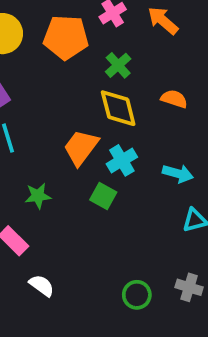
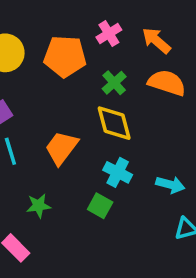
orange semicircle: (174, 99) -> (167, 83), moved, size x1.5
orange trapezoid: (81, 147) -> (61, 148), moved
cyan cross: (122, 160) -> (118, 172), turned -32

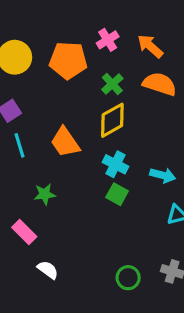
yellow diamond: (114, 123) -> (112, 120), turned 75
orange trapezoid: (61, 148) -> (65, 142), turned -72
green square: (100, 206) -> (117, 194), moved

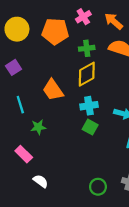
green cross: (112, 84) -> (87, 48), turned 35
cyan line: (19, 145) -> (20, 105), moved
cyan cross: (116, 164) -> (89, 106), turned -36

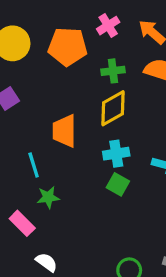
orange trapezoid: (53, 90) -> (64, 131), turned 35
cyan line: (20, 105) -> (34, 165), moved
green star: (38, 127) -> (48, 197), moved

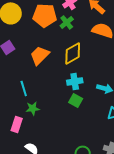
green cross: (113, 71) -> (67, 22), moved, turned -32
orange trapezoid: (64, 131) -> (40, 55), moved, turned 45
pink rectangle: (22, 223) -> (17, 124), turned 63

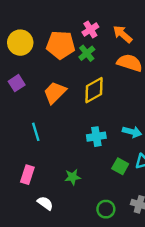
cyan cross: (75, 81) -> (96, 137), moved
green square: (76, 100) -> (120, 166), moved
green star: (33, 108) -> (73, 177), moved

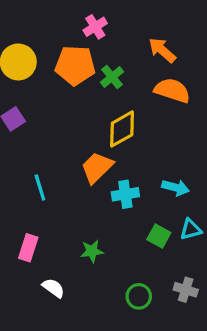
pink cross: (90, 29) -> (95, 27), moved
orange trapezoid: (55, 93) -> (97, 167), moved

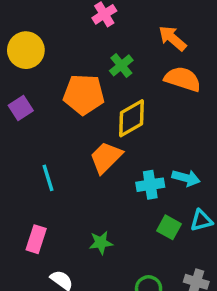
orange pentagon: (75, 65) -> (84, 94), moved
cyan cross: (125, 194) -> (150, 185), moved

